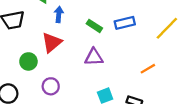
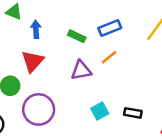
orange line: (148, 69) -> (109, 57), moved
purple circle: (51, 86) -> (39, 109), size x1.6

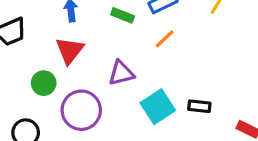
purple triangle: (81, 71) -> (121, 73), moved
cyan square: (100, 111) -> (158, 107), size x1.5

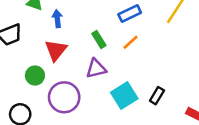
green rectangle: (123, 15) -> (99, 40), moved, turned 36
black rectangle: (199, 106) -> (157, 96), turned -66

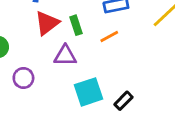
red triangle: (56, 50) -> (47, 23), moved
purple circle: (64, 97) -> (23, 78), size x0.6

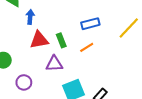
red triangle: (47, 23) -> (39, 40), turned 30

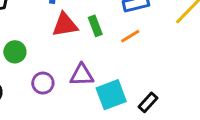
purple triangle: (54, 64) -> (82, 75), moved

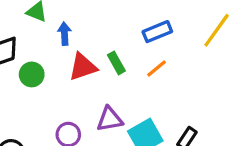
green circle: (15, 52) -> (32, 74), moved

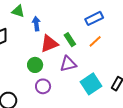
green circle: (32, 74) -> (35, 65), moved
purple triangle: (110, 119) -> (68, 64), moved

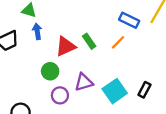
blue rectangle: (94, 18) -> (129, 20), moved, turned 54
blue arrow: (36, 24) -> (37, 31), moved
purple triangle: (68, 64) -> (84, 82), moved

